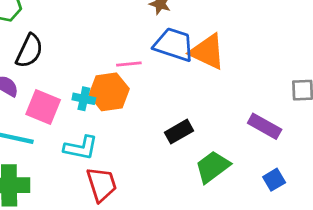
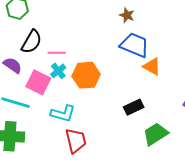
orange triangle: (207, 52) -> (152, 66), moved, size x0.7
pink line: (129, 64) -> (57, 53), moved
cyan cross: (84, 99) -> (58, 71), moved, turned 35

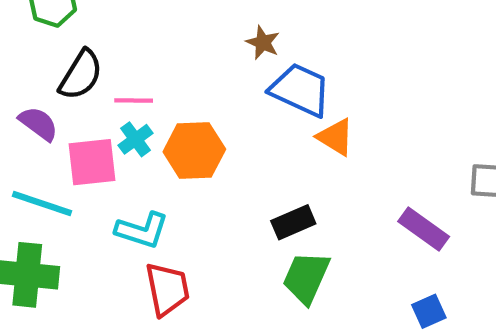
brown star: (127, 15) -> (263, 43), moved
pink square: (38, 82) -> (92, 162), turned -35
green trapezoid: (156, 134) -> (306, 277), moved, turned -36

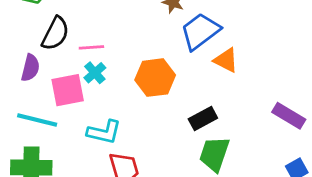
blue trapezoid: (300, 90) -> (200, 31), turned -57
purple semicircle: (39, 124) -> (30, 68), turned 72
orange hexagon: (194, 151) -> (155, 78), moved

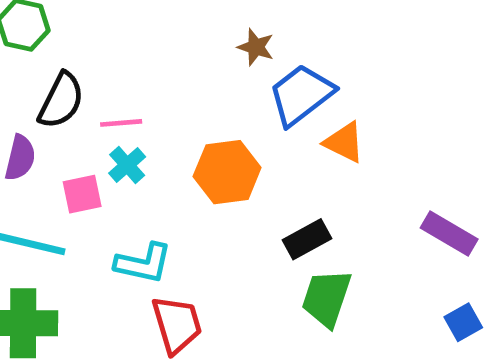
pink square: (68, 90) -> (82, 194), size x0.7

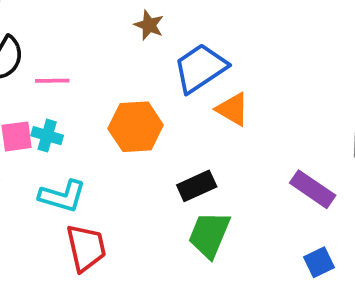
brown star: (256, 47) -> (149, 25), moved
cyan cross: (127, 165) -> (47, 136), moved, turned -36

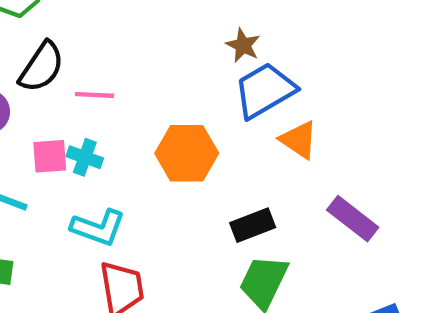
brown star: (149, 25) -> (243, 45), moved
purple rectangle: (313, 189) -> (353, 219), moved

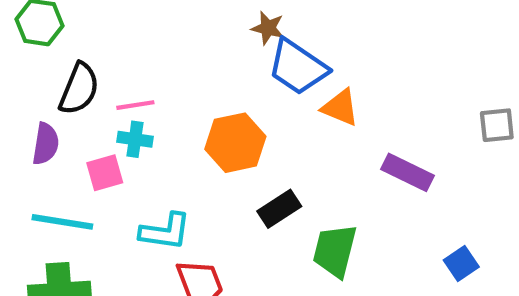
blue trapezoid: (265, 90) -> (298, 67), turned -104
cyan cross: (85, 157) -> (135, 139), moved
black rectangle: (253, 225) -> (279, 209), moved

